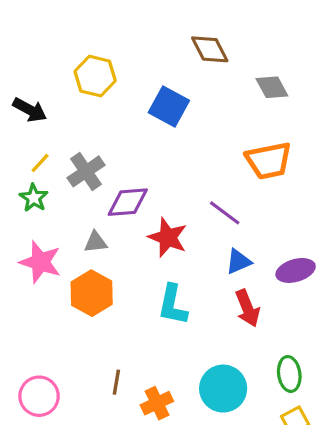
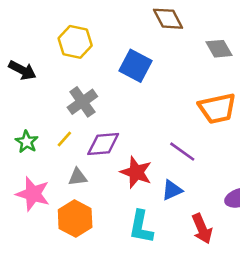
yellow line: (40, 163) -> (64, 139), moved
gray cross: (86, 171) -> (82, 102), moved
blue triangle: (238, 261) -> (172, 190), moved

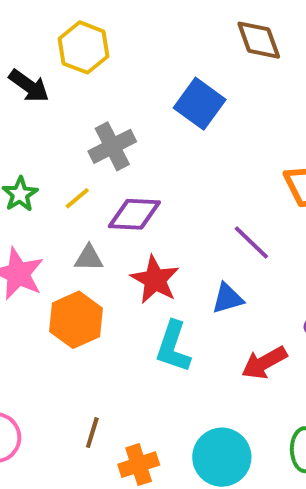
yellow hexagon: (75, 42) -> (84, 47), moved
red star: (136, 172) -> (155, 280), moved
red arrow: (202, 229) -> (264, 363), turned 76

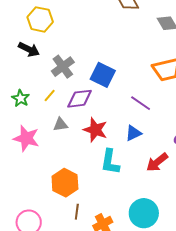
black arrow: (29, 86) -> (29, 49), moved
blue square: (200, 104) -> (103, 75), moved
orange hexagon: (76, 320) -> (65, 183), moved

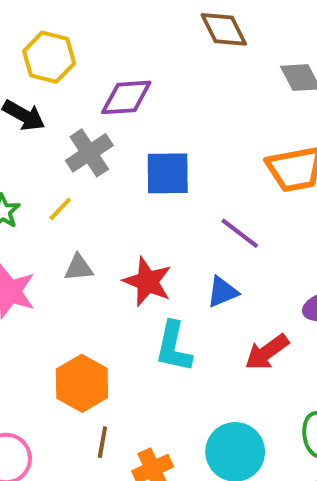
blue square: (103, 75) -> (168, 173), turned -30
purple diamond: (80, 99) -> (126, 97), moved

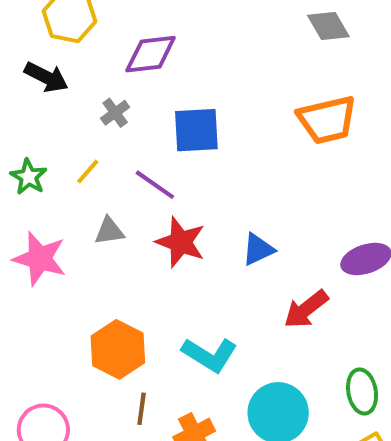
gray cross: (89, 153) -> (115, 113), size x0.6
purple line: (240, 233) -> (155, 185), moved
cyan L-shape: (174, 347) -> (210, 355), moved, turned -68

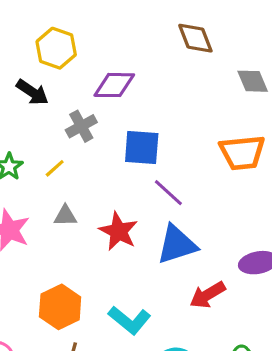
gray cross: (115, 113) -> (81, 126), size x1.4
purple line: (155, 185) -> (168, 193), moved
blue triangle: (258, 249) -> (177, 245), size x1.6

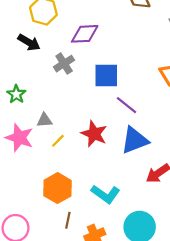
yellow line: (55, 168) -> (58, 141), moved
gray triangle: (65, 216) -> (44, 120), moved

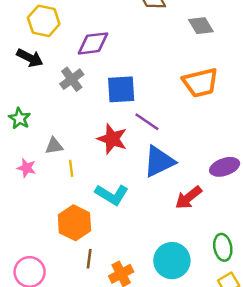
red star: (94, 134) -> (112, 139), moved
pink star: (19, 138) -> (27, 168), size x0.6
yellow line: (58, 141) -> (71, 168), turned -48
cyan L-shape: (106, 194) -> (112, 195), moved

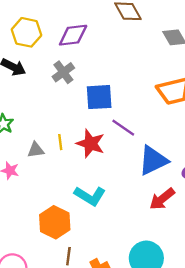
purple diamond: (93, 43) -> (73, 35), moved
gray cross: (72, 79) -> (63, 72), moved
blue triangle: (159, 161) -> (153, 160), moved
yellow line: (71, 168) -> (60, 142), moved

